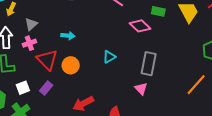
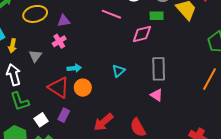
pink diamond: (140, 26) -> (142, 34), turned -45
cyan arrow: (68, 36) -> (74, 68), moved
pink cross: (29, 43) -> (59, 41), moved

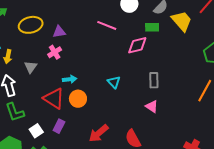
gray rectangle: (159, 69) -> (154, 80), size x0.7
cyan triangle: (119, 71) -> (114, 82), turned -32

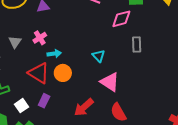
pink cross: (55, 52) -> (40, 38), moved
gray rectangle: (154, 80) -> (137, 45), moved
pink triangle: (152, 106) -> (110, 82), moved, size x1.5

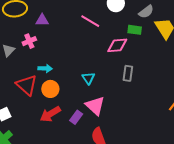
pink cross: (40, 38) -> (29, 41), moved
purple rectangle: (44, 101) -> (76, 117), moved
red arrow: (84, 107) -> (50, 114), moved

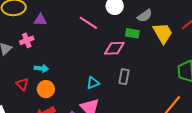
cyan triangle: (88, 78) -> (93, 83), moved, turned 40
red triangle: (27, 85) -> (22, 84), size x0.6

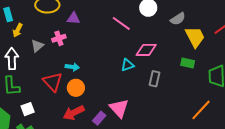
green rectangle: (132, 33) -> (188, 63), moved
cyan triangle: (93, 83) -> (127, 65), moved
red triangle: (22, 84) -> (53, 82), size x1.5

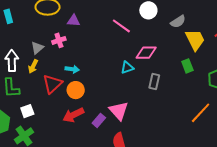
yellow arrow: (18, 30) -> (33, 66), moved
green rectangle: (188, 63) -> (187, 66), turned 56
red triangle: (53, 82) -> (52, 84), turned 30

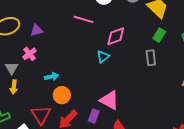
green rectangle: (187, 66) -> (159, 35), turned 72
gray rectangle: (154, 81) -> (151, 58), moved
red triangle: (52, 84) -> (41, 115), moved

